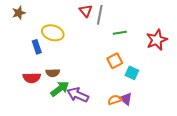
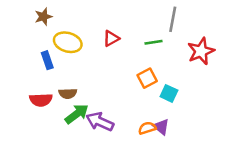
red triangle: (86, 11) -> (111, 38), moved, turned 40
brown star: (19, 13) -> (43, 17), moved
gray line: (100, 15) -> (173, 19), moved

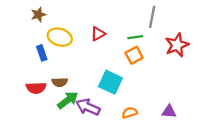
orange square: (147, 78) -> (134, 55), moved
cyan square: (169, 93) -> (110, 82), moved, size x1.5
purple triangle: (161, 127) -> (169, 112), moved, turned -35

